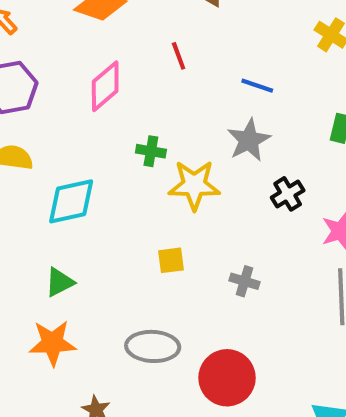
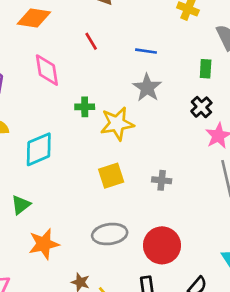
pink diamond: (105, 86) -> (47, 70), turned -48
black cross: (288, 194) -> (201, 107), moved
yellow square: (171, 260) -> (111, 176), size x1.4
green triangle: (60, 282) -> (21, 205), moved

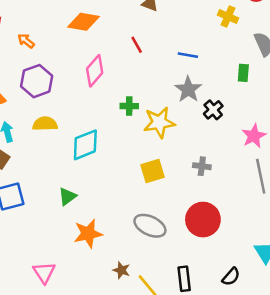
pink diamond: (47, 70) -> (95, 71), turned 48
black cross: (201, 107) -> (213, 110), moved
gray cross: (162, 180) -> (202, 166), moved
gray ellipse: (110, 234) -> (150, 226), turned 32
red circle: (162, 245) -> (203, 220), moved

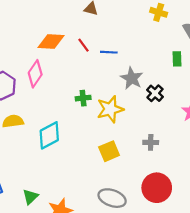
orange diamond: (84, 22) -> (51, 41), moved
blue line: (188, 55) -> (109, 52), moved
pink diamond: (95, 71) -> (35, 74), moved
green triangle: (67, 196) -> (30, 197), moved

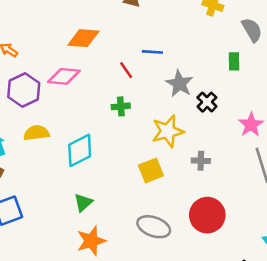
red line: (83, 45) -> (126, 70), moved
pink diamond: (35, 74) -> (64, 76), turned 60
yellow star: (110, 109) -> (168, 131), moved
green triangle: (30, 197) -> (83, 203), moved

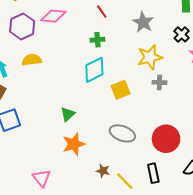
black cross: (207, 102) -> (182, 34), moved
yellow star: (168, 131) -> (150, 57), moved
cyan diamond: (80, 150) -> (94, 70), moved
red circle: (207, 215) -> (166, 139), moved

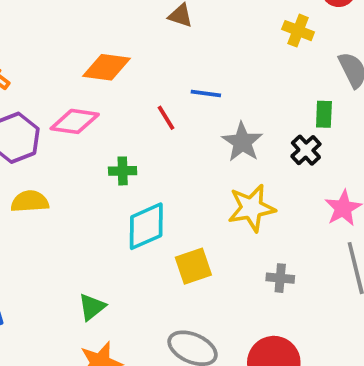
black cross: (182, 34) -> (306, 150), moved
green cross: (97, 40) -> (123, 171), moved
gray cross: (159, 82) -> (280, 278), moved

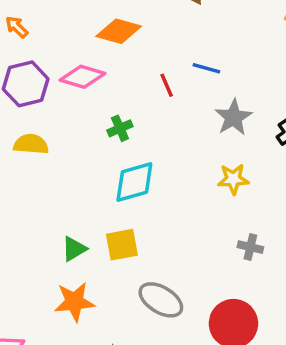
green cross: (123, 171) -> (120, 128), turned -30
yellow star: (252, 208) -> (233, 179), size x0.7
yellow square: (193, 266) -> (122, 245), moved

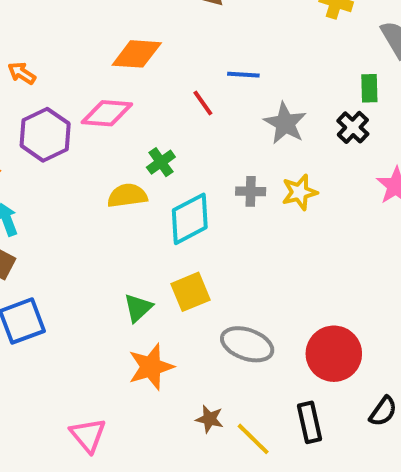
yellow semicircle: (31, 144) -> (127, 196), moved
gray cross: (250, 247) -> (251, 191), moved

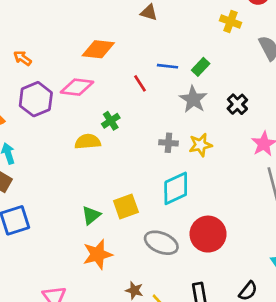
green rectangle: (369, 88) -> (201, 67), moved, turned 42
cyan diamond: (190, 219) -> (176, 188), moved
red circle: (334, 354) -> (208, 234), moved

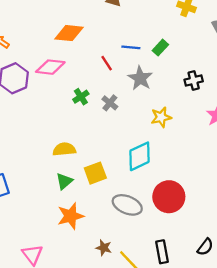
gray star: (193, 99) -> (140, 78), moved
black cross: (237, 104) -> (194, 80), turned 30
yellow semicircle: (88, 142) -> (64, 149), moved
gray cross: (168, 143) -> (110, 103), moved, turned 35

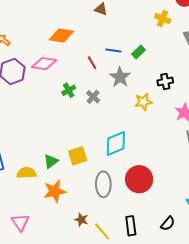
yellow star: (161, 117) -> (143, 102), moved
yellow semicircle: (64, 149) -> (26, 173), moved
gray ellipse: (127, 205) -> (103, 184), turned 65

